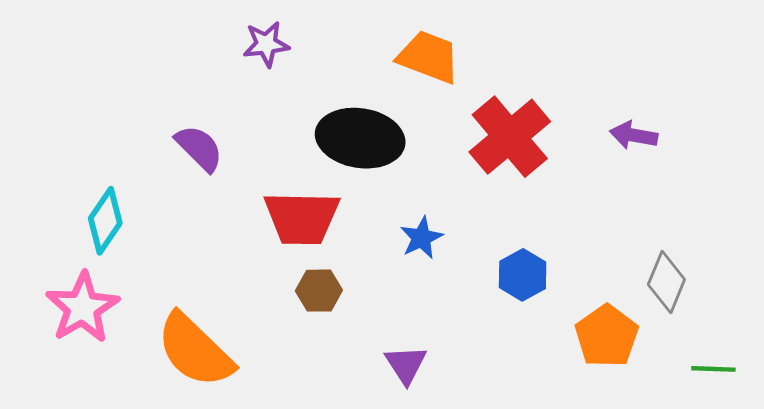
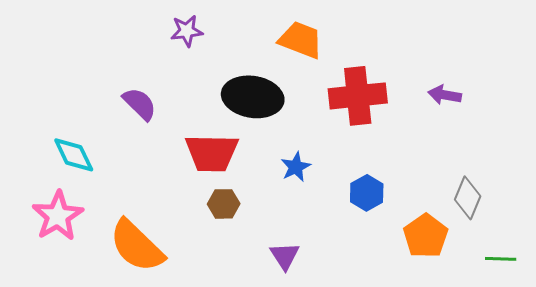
red cross: (510, 137) -> (358, 96), turned 34
cyan diamond: (105, 221) -> (74, 155), turned -60

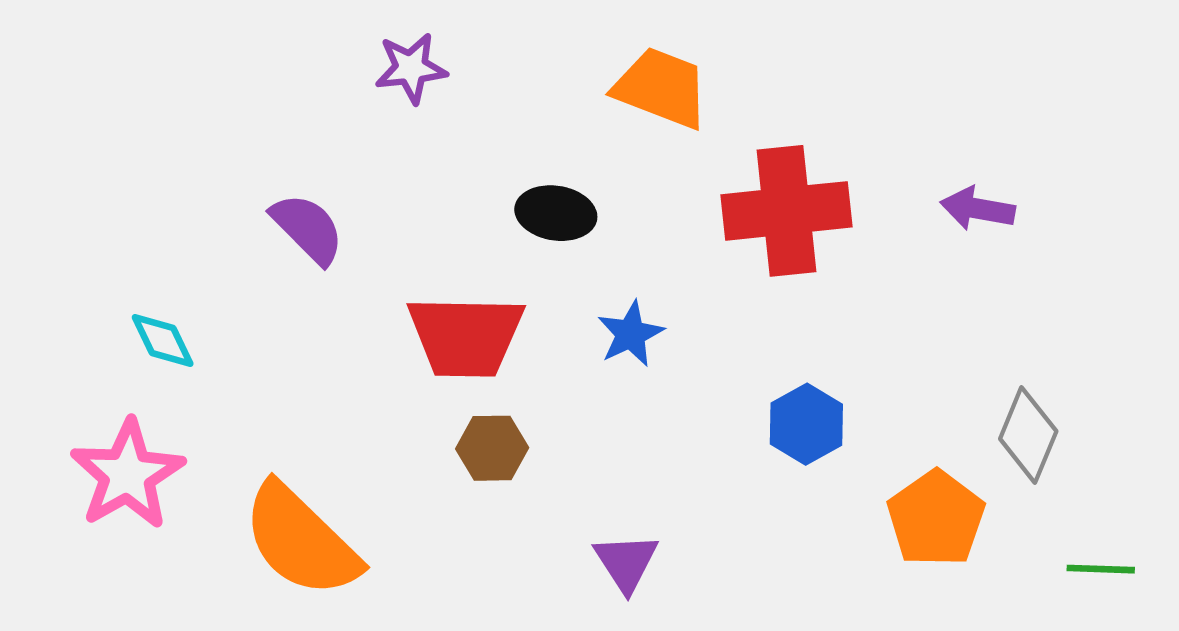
black ellipse: (253, 97) -> (556, 213), size x0.6
cyan diamond: (74, 155) -> (163, 341), size x0.7
blue star: (296, 167) -> (631, 334), moved

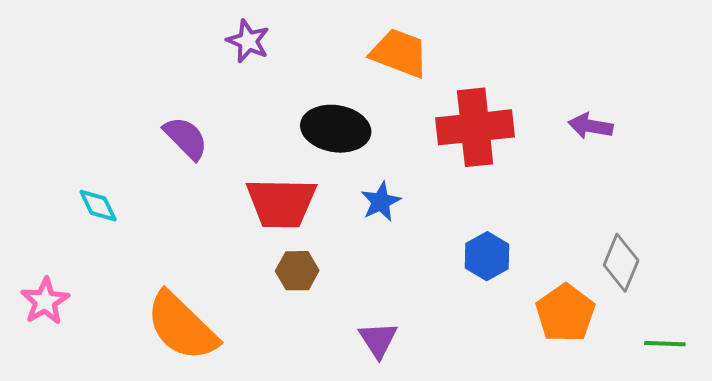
purple star: (411, 68) -> (248, 41), turned 30
black ellipse: (556, 213) -> (336, 129), size x1.4
pink star: (127, 475) -> (45, 301), moved, size x0.7

